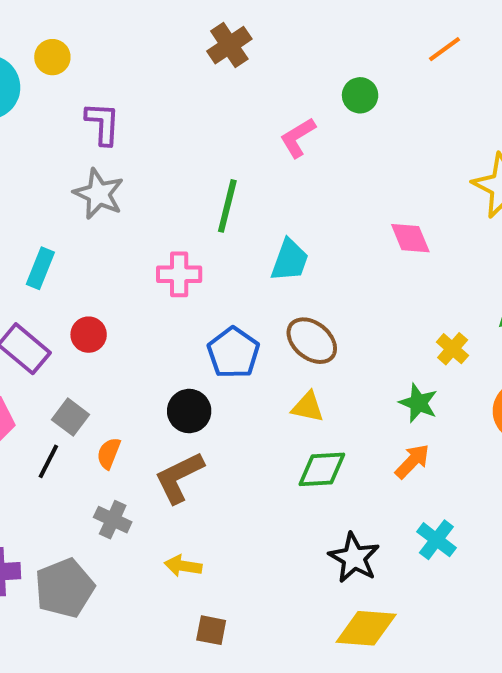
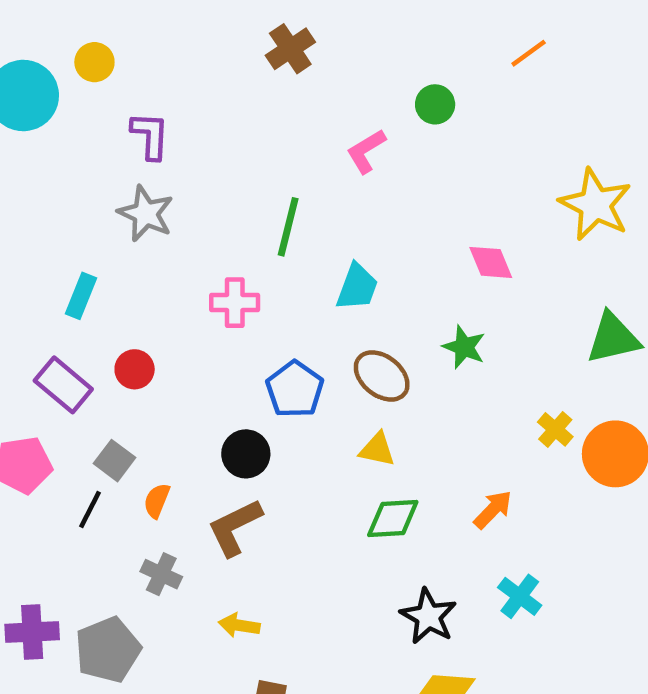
yellow cross: (453, 349) -> (555, 429), moved
green star: (418, 403) -> (464, 347), moved

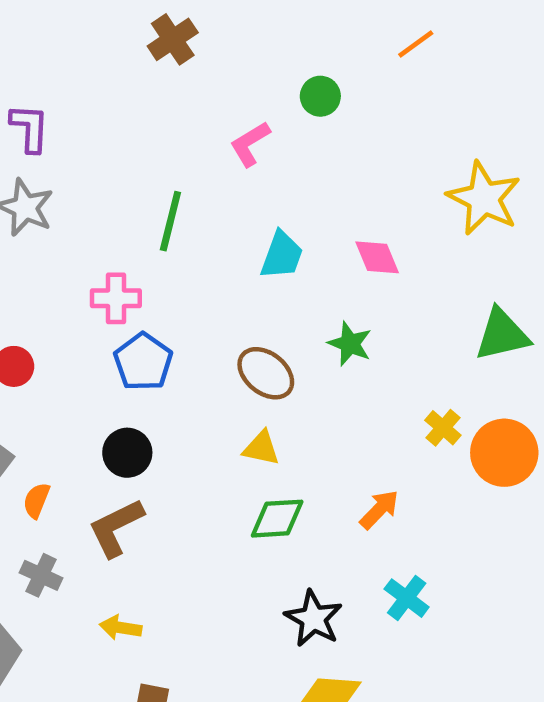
cyan trapezoid: (357, 287) -> (282, 255), moved
blue pentagon: (295, 389) -> (143, 362), moved

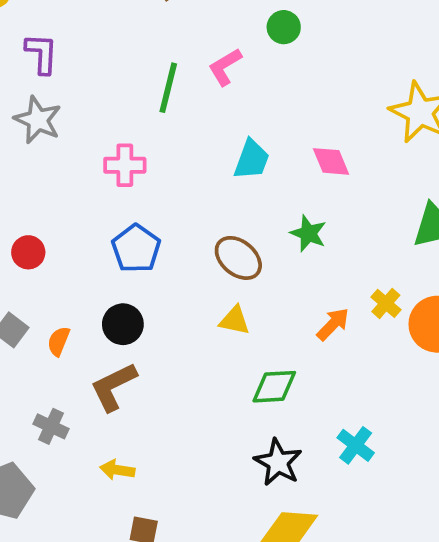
green line: (170, 221) -> (168, 88), moved
pink cross: (116, 298) -> (125, 165), moved
orange semicircle: (36, 500) -> (59, 341), moved
orange arrow: (379, 509) -> (333, 324), moved
green diamond: (277, 519) -> (274, 387), moved

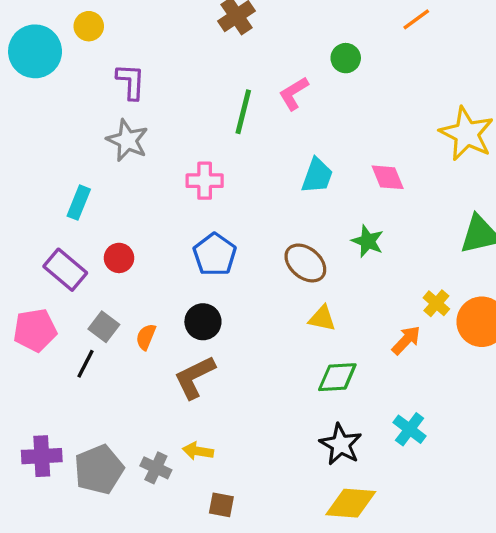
yellow triangle: (235, 320) -> (322, 318), moved
orange arrow: (333, 324) -> (406, 340), moved
gray cross: (51, 426) -> (156, 468), moved

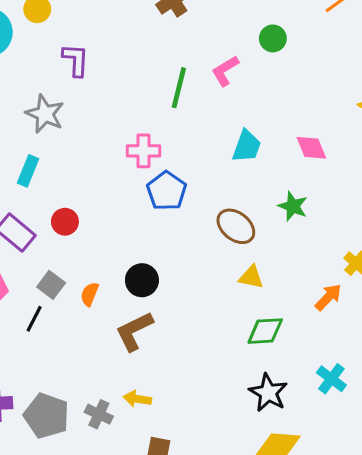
gray star: (127, 140) -> (45, 114), moved
blue pentagon: (215, 255) -> (167, 191), moved
gray pentagon: (99, 470) -> (46, 416), turned -30

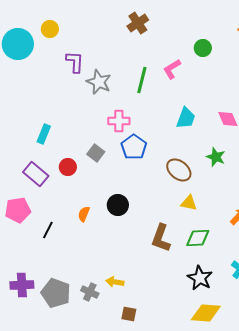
gray star: (45, 114) -> (99, 82), moved
gray square: (51, 285) -> (96, 153), moved
brown L-shape: (134, 331) -> (161, 238), moved, turned -44

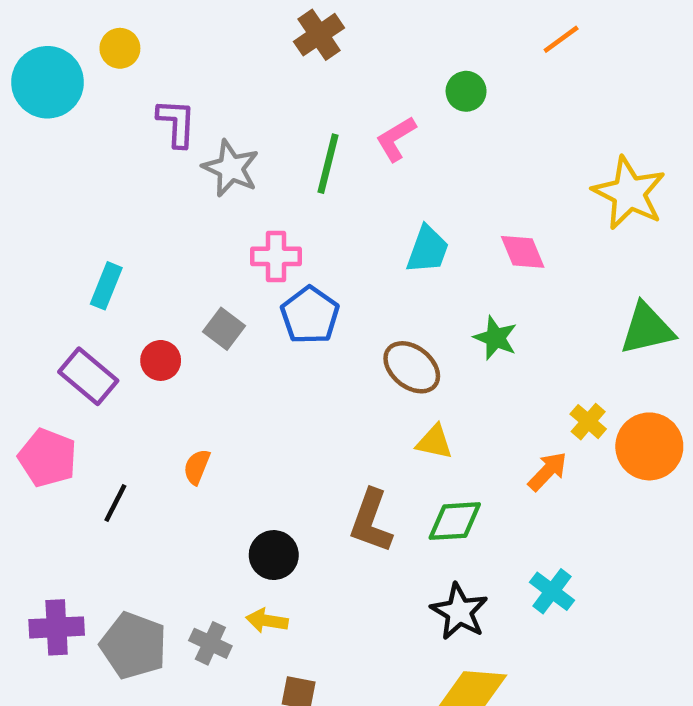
black circle: (118, 205) -> (274, 555), moved
pink pentagon: (18, 210) -> (48, 458), turned 30

